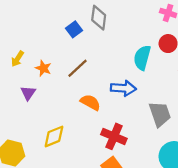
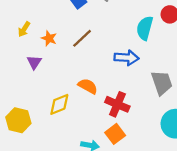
orange semicircle: (90, 102) -> (88, 86), moved

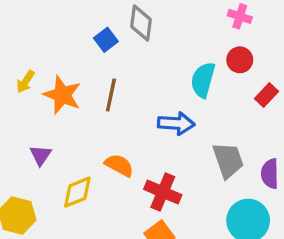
orange star: (49, 38) -> (62, 95), size x1.6
brown line: (82, 38) -> (111, 95), turned -35
purple triangle: (34, 62) -> (41, 155), moved

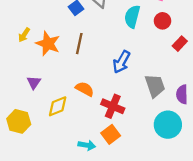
cyan semicircle: (203, 80) -> (132, 17), moved
blue arrow: (176, 123) -> (121, 62), turned 115

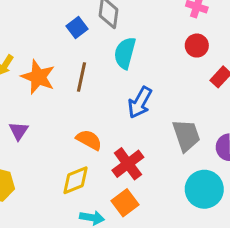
cyan semicircle: (132, 17) -> (125, 53), moved
yellow diamond: (58, 106) -> (76, 180), moved
red cross: (113, 106) -> (128, 164), turned 30

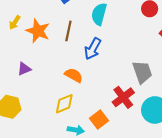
blue arrow: (140, 102) -> (93, 49), moved
purple triangle: (19, 131) -> (24, 69), turned 32
red cross: (128, 164) -> (123, 97), moved

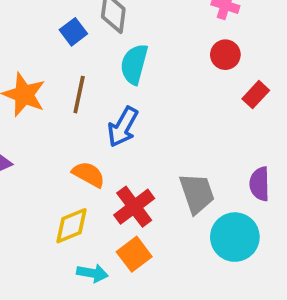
gray trapezoid: (142, 72) -> (197, 193), moved
red cross: (123, 97) -> (134, 207), moved

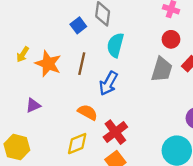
gray trapezoid: (197, 193) -> (162, 69), moved, turned 36

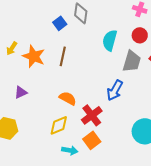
cyan semicircle: (115, 45) -> (110, 40), moved
blue arrow: (108, 83) -> (115, 90), moved

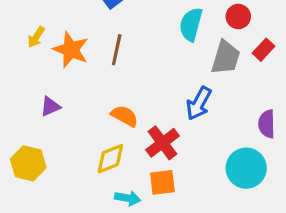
orange square: (92, 140) -> (162, 182), turned 30

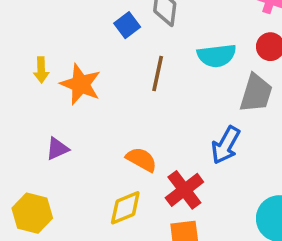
cyan semicircle: (191, 24) -> (217, 56), turned -112
yellow arrow: (36, 37) -> (41, 70), turned -35
brown line: (117, 50) -> (158, 74), moved

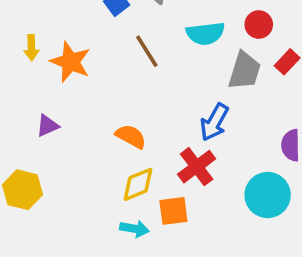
brown line: (158, 74) -> (147, 51), turned -44
red cross: (184, 190) -> (197, 167), moved
yellow diamond: (125, 208) -> (138, 184), moved

